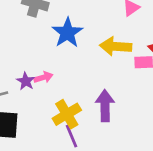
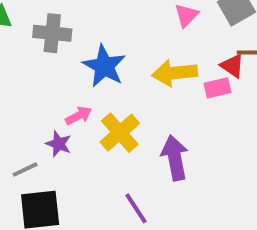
pink arrow: (43, 77) -> (79, 116), moved
yellow cross: (67, 114) -> (120, 133), moved

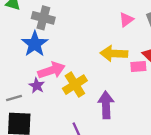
blue star: (104, 66) -> (35, 44), moved
pink arrow: (79, 116) -> (52, 70), size x1.6

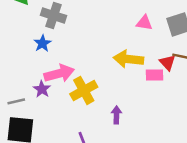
pink triangle: (126, 20) -> (144, 23), turned 42
blue star: (35, 44) -> (42, 43), size x0.6
purple arrow: (106, 105) -> (116, 115), size x0.6

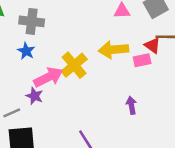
yellow cross: (84, 90) -> (74, 65), moved
purple arrow: (116, 115) -> (131, 105), moved

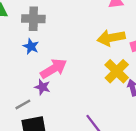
yellow cross: (74, 65) -> (117, 71), moved

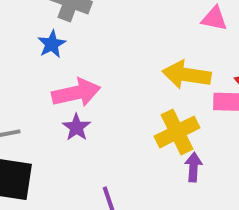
purple star: (42, 87) -> (76, 127), moved

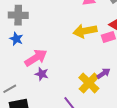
yellow cross: (177, 132) -> (89, 83), moved
purple arrow: (193, 167) -> (104, 73), turned 72

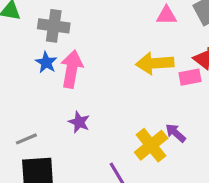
pink arrow: (36, 58) -> (72, 69), moved, turned -55
purple arrow: (104, 73) -> (176, 133), turned -112

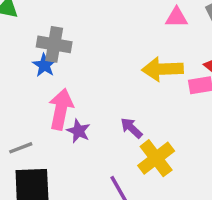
gray cross: (54, 26) -> (54, 44), moved
pink arrow: (72, 69) -> (61, 109), moved
purple arrow: (176, 133) -> (131, 128), moved

